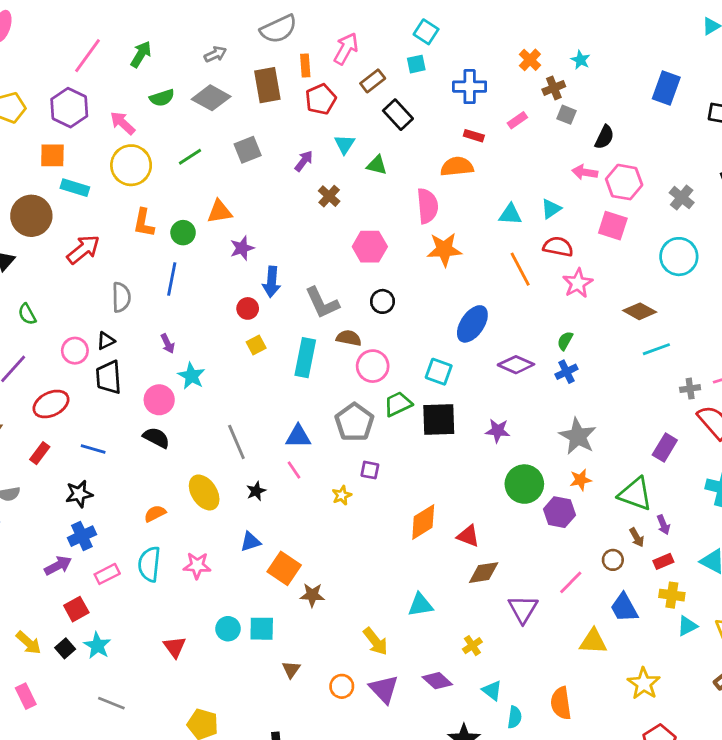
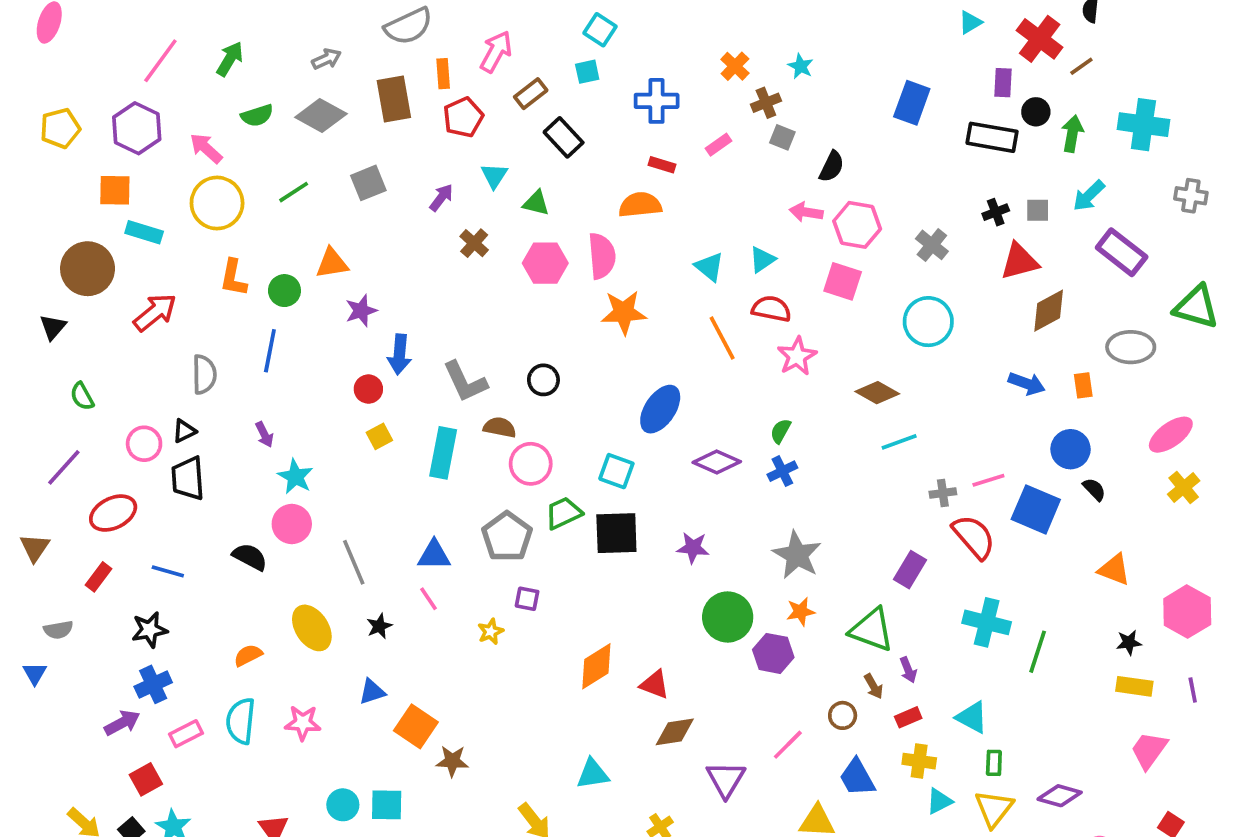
cyan triangle: (510, 214) -> (709, 267), turned 35
pink hexagon: (370, 247) -> (545, 263), moved
pink circle: (159, 400) -> (292, 524), moved

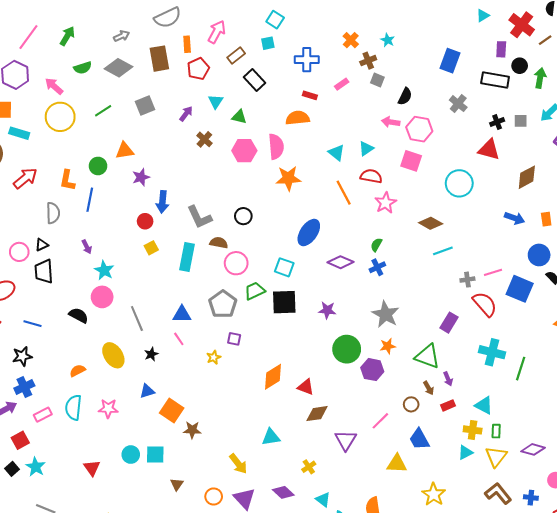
gray cross: (932, 245) -> (458, 104), moved
red triangle: (1019, 261) -> (489, 150), moved, turned 30
orange L-shape: (233, 278) -> (67, 180), moved
yellow cross: (919, 761) -> (473, 430), moved

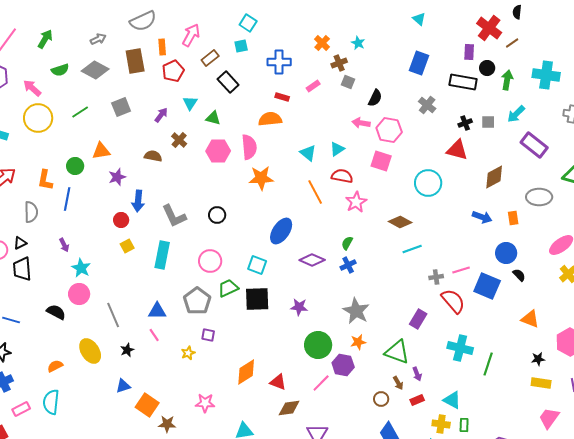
cyan triangle: (483, 16) -> (419, 19), moved, turned -48
brown semicircle: (219, 243) -> (153, 156), moved
pink star: (108, 408) -> (205, 403), moved
pink line: (380, 421) -> (321, 383), moved

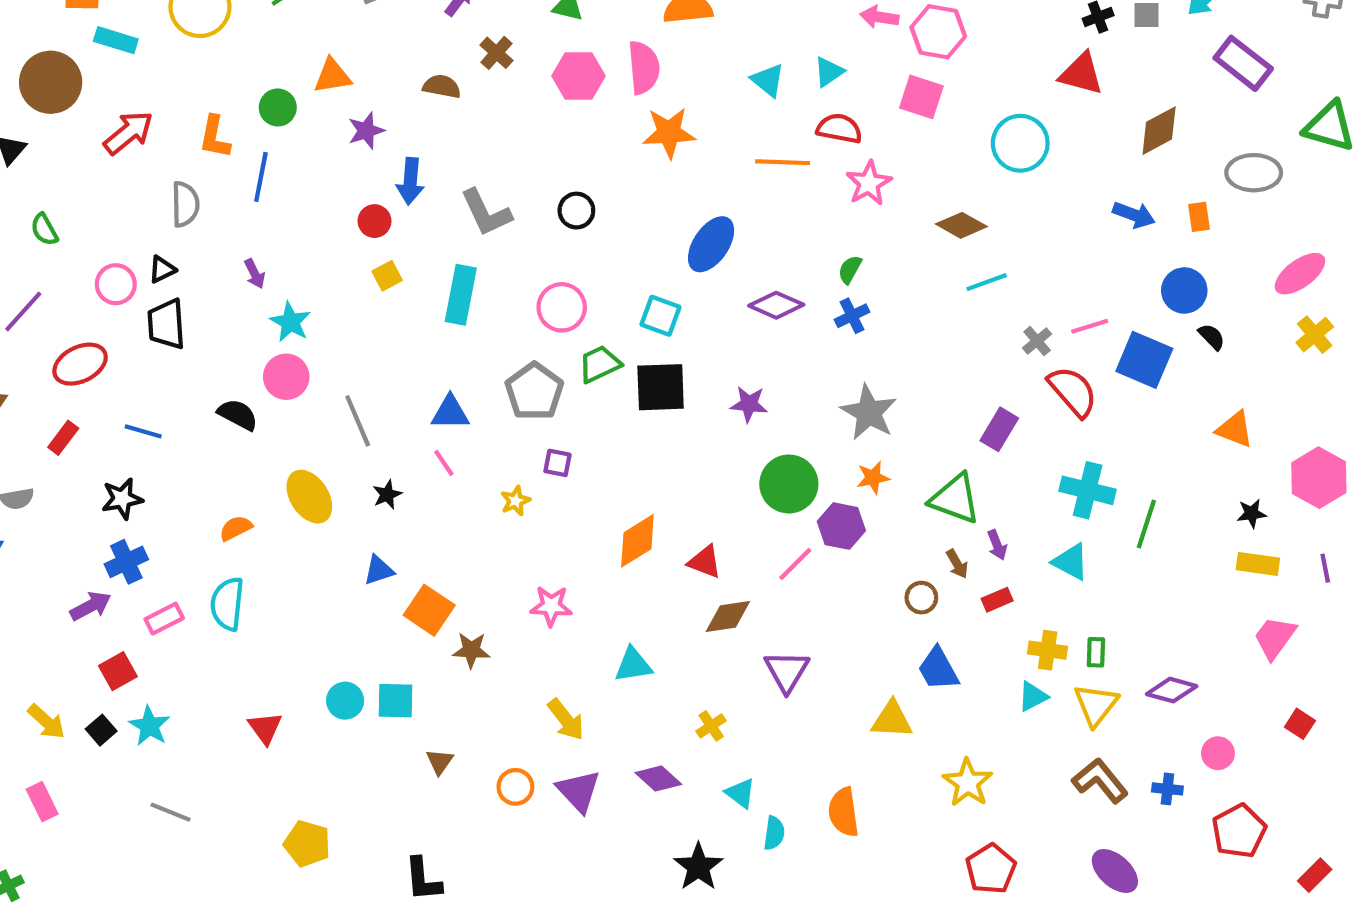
orange line: (315, 192) -> (783, 162), turned -60
gray cross: (436, 277) -> (1037, 341), turned -32
cyan triangle: (452, 400) -> (1071, 562), moved

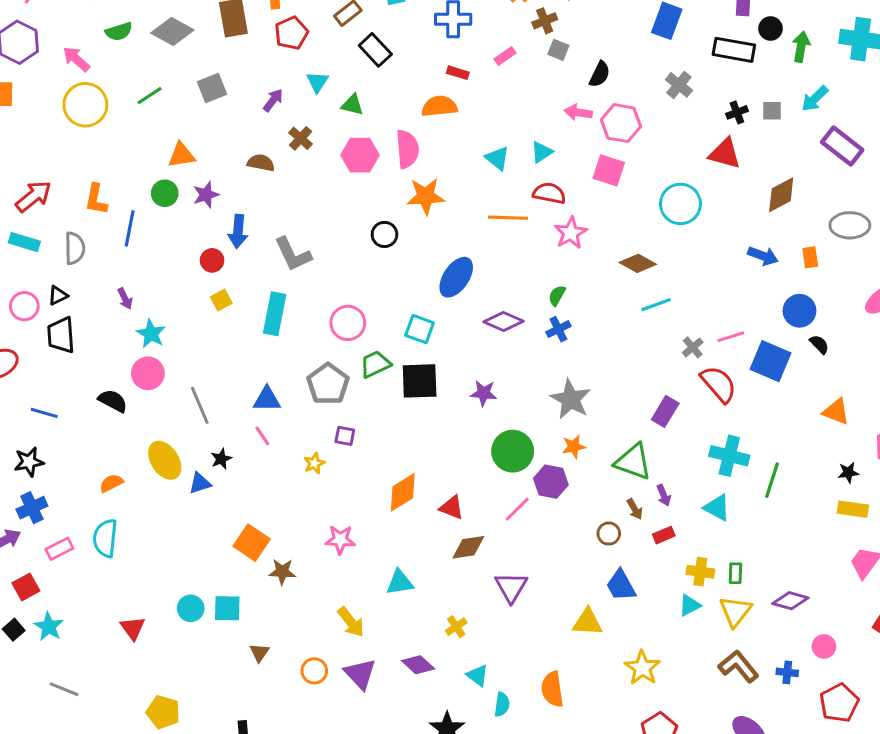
cyan rectangle: (116, 40) -> (24, 242), moved
green circle: (278, 107) -> (165, 193), moved
black circle: (576, 211) -> (384, 234), moved
blue triangle: (379, 570) -> (200, 483), moved

